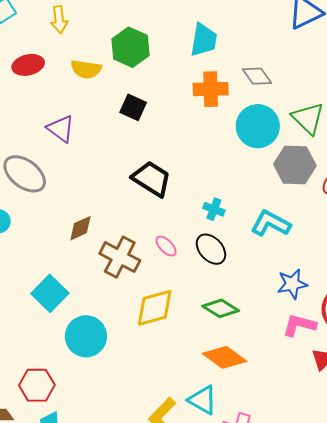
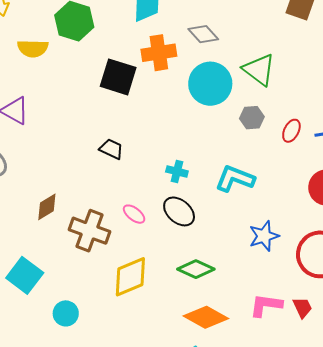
black square: (133, 107) -> (118, 77), moved, size x1.4
gray hexagon: (295, 165) -> (252, 118), size x0.6
black trapezoid: (152, 179) -> (111, 149), size x0.6
pink L-shape: (299, 325) -> (266, 305), moved
cyan circle: (86, 336) -> (66, 313), size x0.6

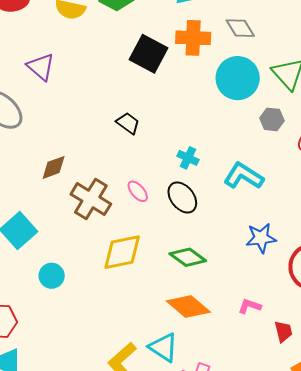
pink L-shape: (266, 305) -> (250, 306), size x0.7
red trapezoid: (302, 308) -> (283, 331), moved

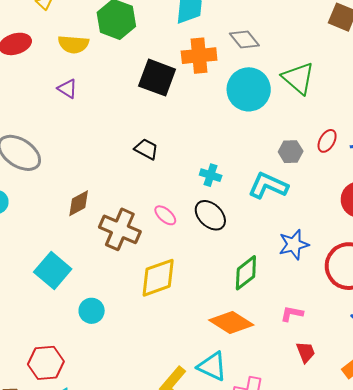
purple triangle: (41, 67) -> (67, 89), moved, size x0.7
gray hexagon: (272, 119) -> (291, 152), moved
green diamond: (188, 257) -> (246, 273), moved, turned -66
red trapezoid: (283, 331) -> (306, 352), moved

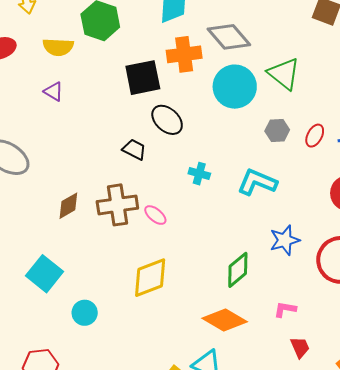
gray diamond: (244, 40) -> (229, 37), size x1.4
black square: (157, 78) -> (143, 78), turned -30
gray hexagon: (291, 152) -> (277, 130), moved
black ellipse: (210, 215) -> (167, 120), moved
brown cross: (120, 229) -> (117, 205), moved, turned -30

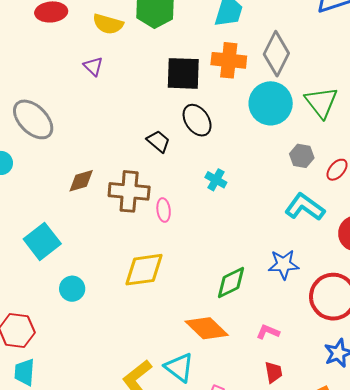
gray diamond: (229, 37) -> (276, 54), turned 54
cyan L-shape: (257, 182) -> (305, 207), moved
pink ellipse: (155, 215) -> (164, 210), turned 30

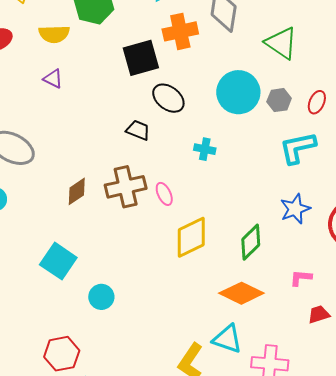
cyan circle: (271, 103) -> (238, 92), moved
cyan L-shape: (305, 207) -> (298, 148), turned -30
yellow diamond: (144, 270) -> (191, 237), moved
red trapezoid: (274, 372) -> (319, 314), turned -80

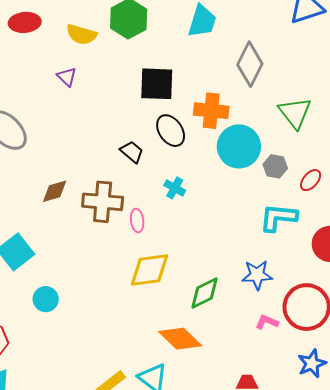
orange cross: (180, 31) -> (211, 111), moved
cyan cross: (205, 149) -> (175, 188), moved
pink L-shape: (301, 278) -> (267, 322), moved

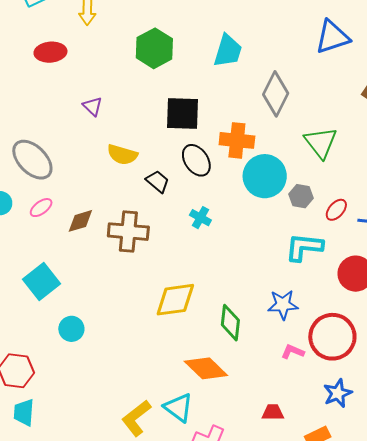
yellow semicircle: (82, 34) -> (122, 155), moved
pink ellipse: (137, 220) -> (41, 208), moved, turned 60
green diamond: (205, 293) -> (230, 323), turned -57

